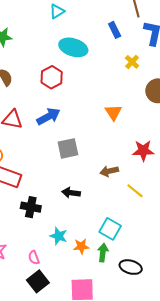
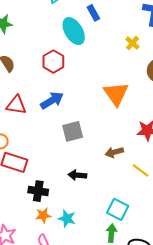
blue rectangle: (115, 30) -> (93, 13), moved
cyan ellipse: (73, 47) -> (74, 31), turned 44
orange triangle: (113, 112) -> (116, 94), size x1.5
orange star: (81, 246) -> (43, 215), moved

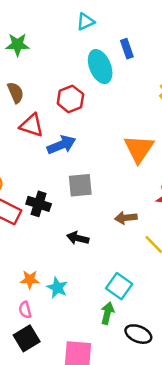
red triangle: (16, 105) -> (32, 125), moved
black cross: (38, 191) -> (39, 204), moved

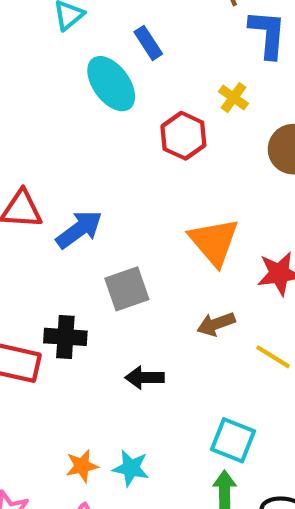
red hexagon: (70, 99) -> (183, 136), moved
orange triangle: (139, 149) -> (214, 242), moved

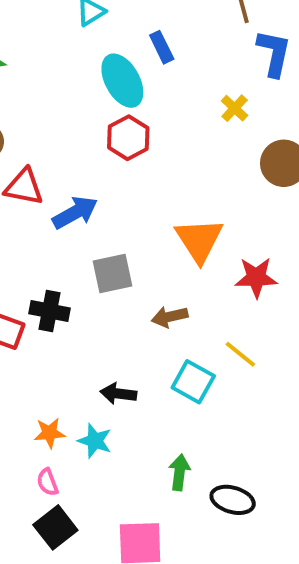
red hexagon: (183, 136) -> (128, 138), moved
brown arrow: (216, 324) -> (170, 317), moved
black arrow: (145, 378) -> (118, 394), moved
cyan square: (233, 440) -> (193, 382), moved

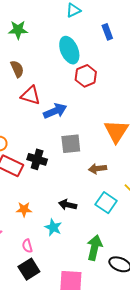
cyan ellipse: (122, 81) -> (69, 50), moved
orange star: (50, 433) -> (24, 209), moved
green arrow: (179, 472) -> (94, 248), size x1.4

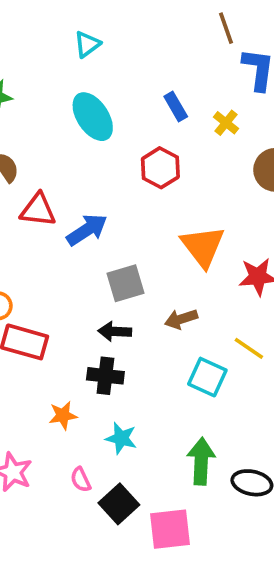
blue rectangle: (107, 32) -> (176, 107), moved
red hexagon: (86, 76) -> (160, 168), moved
black cross: (37, 159) -> (105, 376), moved
black arrow: (68, 205) -> (115, 331), moved
black square: (29, 269) -> (119, 504), moved

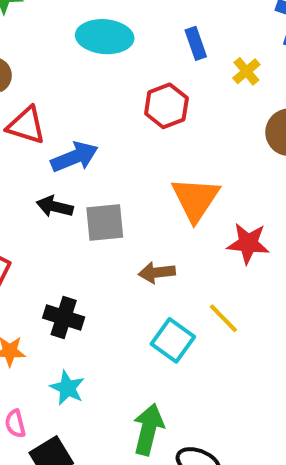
cyan ellipse: (93, 117) -> (105, 37), turned -63
black arrow: (115, 331) -> (55, 207), moved

